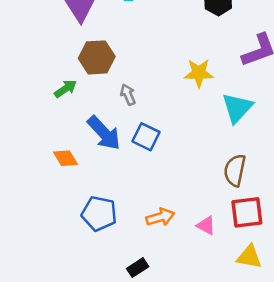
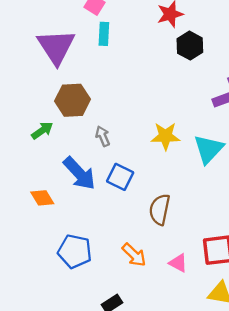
yellow star: (199, 73) -> (165, 136), moved
brown semicircle: (235, 170) -> (160, 209), moved
orange arrow: (160, 217) -> (134, 255), turned 60

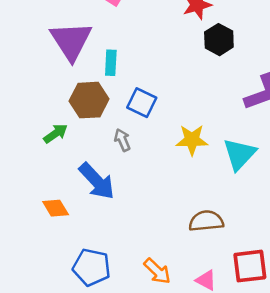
cyan rectangle: (104, 34) -> (111, 63), moved
blue square: (120, 177) -> (142, 103), moved
brown semicircle: (160, 209) -> (206, 221), moved, turned 72

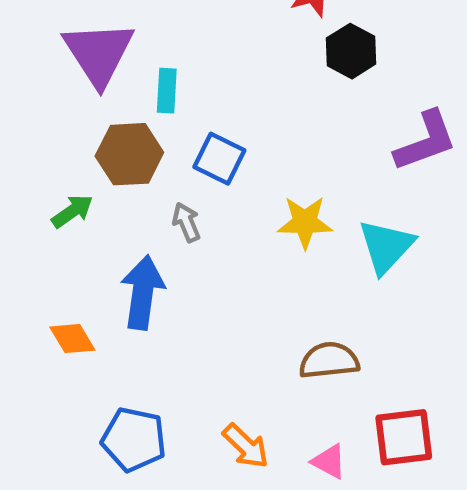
blue arrow: (97, 181) -> (143, 292), turned -129

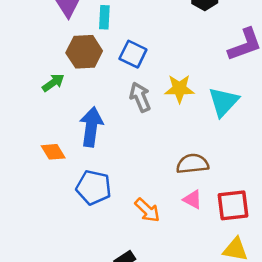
gray arrow: (186, 222) -> (140, 97), moved, size x1.4
blue pentagon: (134, 439) -> (94, 188), moved
pink triangle: (329, 461) -> (193, 199), moved

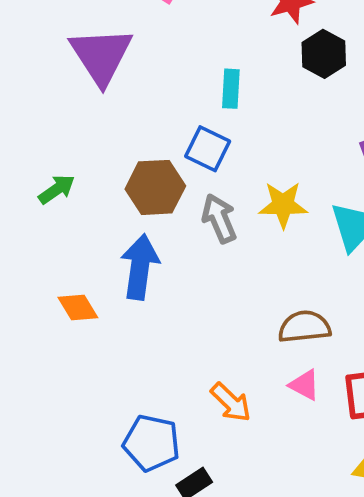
cyan rectangle: (104, 17) -> (231, 89), moved
brown hexagon: (84, 52) -> (155, 187), moved
green arrow: (53, 83) -> (57, 189), moved
blue pentagon: (94, 188) -> (151, 443), moved

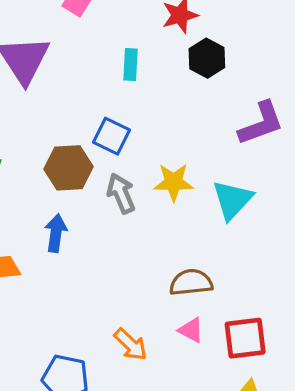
cyan rectangle: (231, 89) -> (131, 64), moved
blue arrow: (140, 267) -> (56, 233), size x0.7

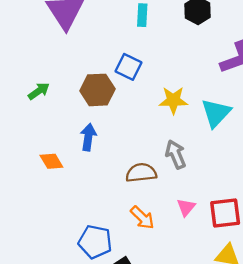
gray arrow: (121, 193) -> (176, 154), moved
brown semicircle: (191, 282) -> (141, 173), moved
pink triangle: (191, 330) -> (186, 207), turned 42

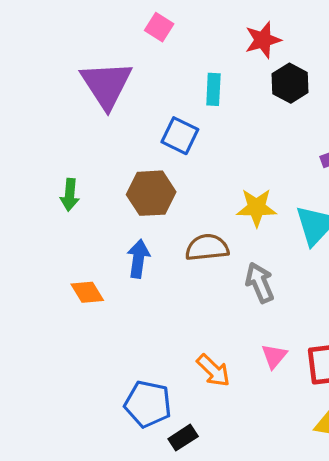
blue square: (128, 67) -> (180, 136), moved
green arrow: (39, 91) -> (70, 195), turned 130
brown semicircle: (141, 173) -> (207, 248), moved

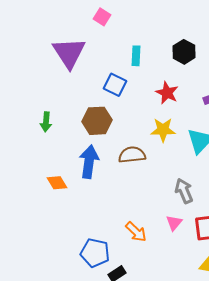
red star: (263, 40) -> (167, 93), moved, turned -30
blue arrow: (138, 259) -> (89, 162), size x1.4
gray arrow: (260, 283) -> (184, 191), moved

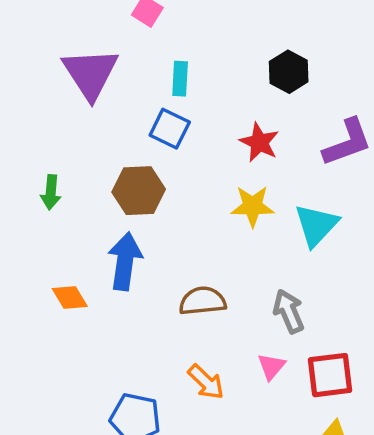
cyan rectangle: (136, 56) -> (180, 79), moved
brown semicircle: (132, 155) -> (202, 301), moved

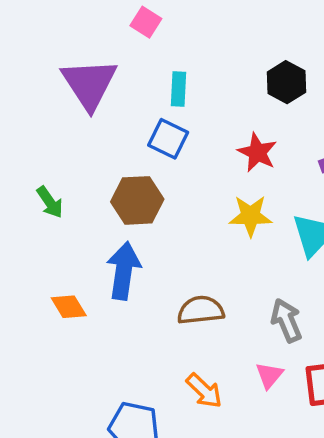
green arrow: (51, 192) -> (50, 202), turned -40

